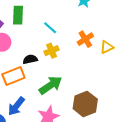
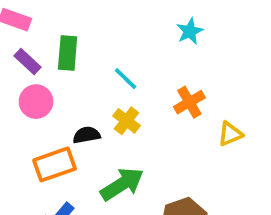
yellow triangle: (107, 47) -> (230, 134), moved
yellow cross: (52, 51) -> (126, 121), turned -32

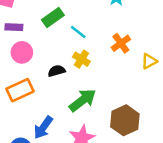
green rectangle: (68, 53) -> (53, 17), moved, turned 55
purple rectangle: (27, 62) -> (14, 27), turned -35
orange rectangle: (55, 164) -> (20, 90), moved

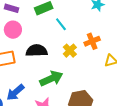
yellow cross: (81, 59) -> (70, 51), moved
black semicircle: (57, 71) -> (37, 51), size x1.5

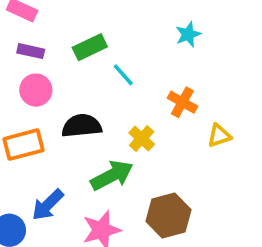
orange cross: (92, 41) -> (182, 102), turned -35
yellow cross: (70, 51) -> (142, 138), moved

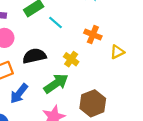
blue arrow: (48, 205) -> (19, 94), moved

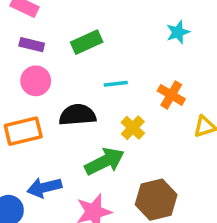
cyan line: (56, 22) -> (116, 84), moved, turned -56
blue arrow: (19, 94) -> (44, 187), moved, turned 30

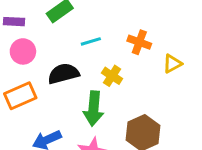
green arrow: (105, 161) -> (93, 109), turned 132

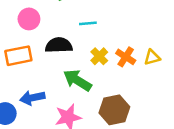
orange cross: (139, 42) -> (126, 57), moved
green arrow: (93, 109) -> (77, 80), turned 104

